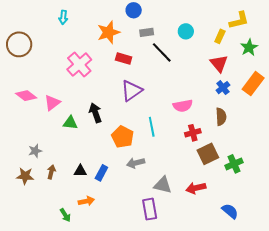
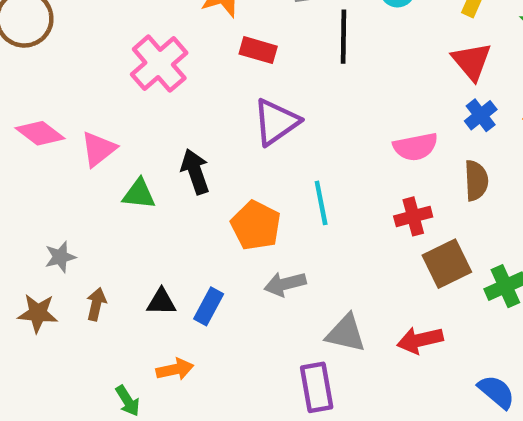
black line: (162, 52) -> (344, 37), turned 45
pink semicircle: (183, 106) -> (415, 147), moved

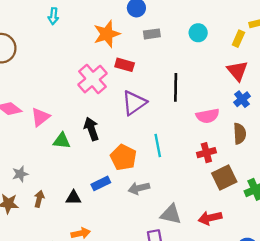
black line: (344, 37) -> (176, 87), moved
pink cross: (159, 64) -> (93, 79), moved
blue rectangle: (209, 306) -> (101, 183), moved, turned 36

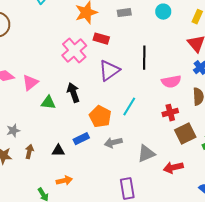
cyan line: (158, 145) -> (129, 107), turned 42
gray triangle: (171, 214) -> (146, 154), moved, turned -36

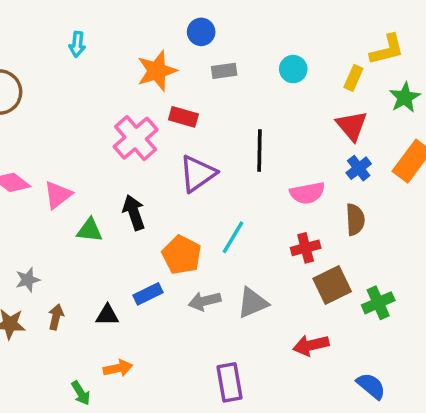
gray triangle: (146, 154) -> (252, 303), moved

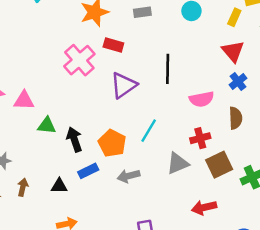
pink triangle: (58, 195) -> (24, 100), turned 40
black arrow: (134, 212) -> (74, 139), moved
gray triangle: (252, 303) -> (178, 163), moved

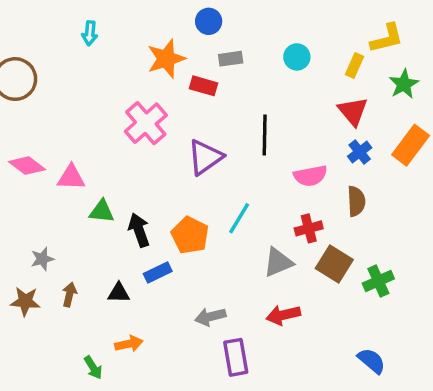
red rectangle: (113, 45) -> (203, 86), moved
brown square: (219, 165) -> (334, 264), turned -32
gray arrow: (129, 176) -> (210, 317), moved
red arrow: (204, 207) -> (283, 315), moved

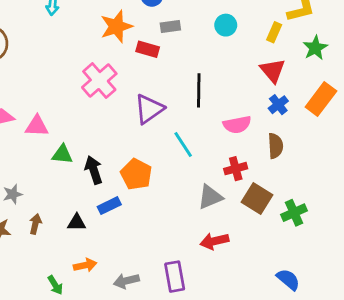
cyan line: (239, 218) -> (183, 144), moved, turned -64
gray arrow: (210, 317) -> (126, 281), moved

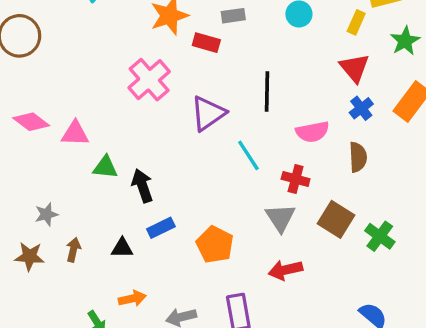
red cross: (236, 169) -> (296, 179), moved, turned 30
orange pentagon: (136, 174) -> (215, 245), moved
gray triangle: (210, 197) -> (280, 218), turned -40
green cross: (294, 213) -> (380, 236), turned -30

